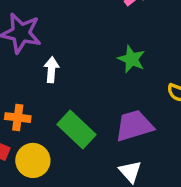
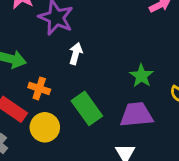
green star: (131, 59) -> (141, 76), moved

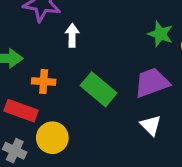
green star: (141, 76) -> (160, 34), moved
yellow circle: (45, 127) -> (52, 138), moved

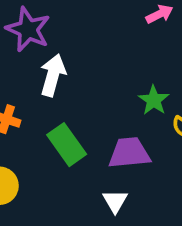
white arrow: (72, 35) -> (53, 75), size x1.5

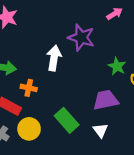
purple star: (28, 29) -> (81, 38), moved
green rectangle: (67, 145) -> (67, 120), moved

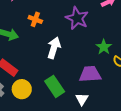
white arrow: (54, 58) -> (54, 48), moved
orange cross: (29, 88) -> (35, 19), moved

